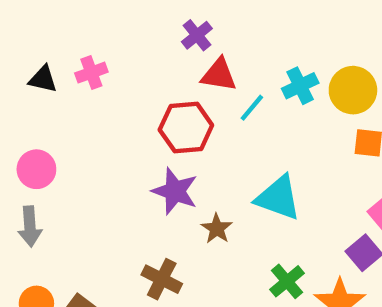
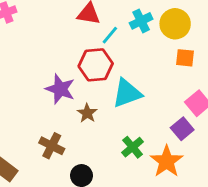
red hexagon: (186, 127) -> (96, 65), moved
cyan triangle: (278, 198) -> (127, 93), turned -40

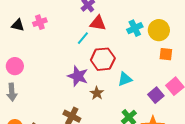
cyan line: (110, 35) -> (83, 38), moved
cyan triangle: (127, 93) -> (125, 79), size x0.7
purple square: (182, 129) -> (156, 95), moved

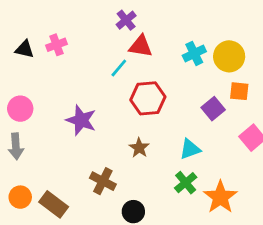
purple star: (78, 76) -> (81, 120), moved
cyan triangle: (125, 79) -> (190, 149), moved
purple square: (156, 95) -> (213, 109), moved

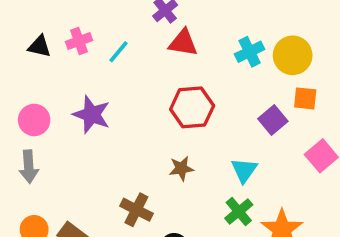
cyan line: (119, 68) -> (118, 52), moved
purple star: (81, 120) -> (92, 115), moved
brown star: (139, 148) -> (181, 168), turned 30
cyan triangle: (190, 149) -> (244, 170), turned -35

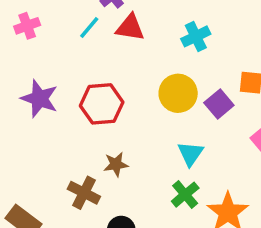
cyan line: (118, 52) -> (89, 28), moved
yellow circle: (293, 55) -> (178, 93), moved
red hexagon: (192, 107) -> (102, 104), moved
brown star: (181, 168) -> (116, 164), moved

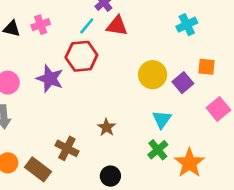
cyan cross: (196, 36) -> (187, 25), moved
red hexagon: (102, 104) -> (81, 56), moved
brown star: (116, 164) -> (106, 127), turned -30
brown cross: (84, 193) -> (67, 148), moved

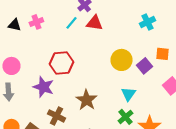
red hexagon: (81, 56) -> (61, 63), moved
purple star: (50, 79) -> (43, 87), moved
brown star: (106, 127) -> (86, 100), size x1.5

